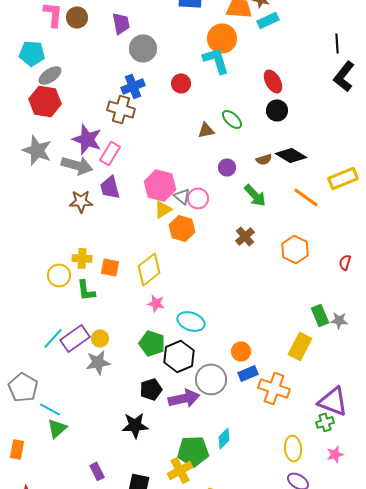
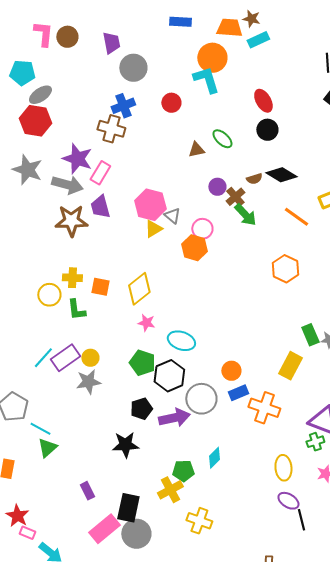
pink circle: (198, 198) -> (202, 229), moved
brown star: (81, 201) -> (71, 221), size x1.4
orange hexagon: (182, 228) -> (194, 248), moved
brown cross: (245, 236) -> (235, 197), moved
green pentagon: (193, 451) -> (183, 471), size x0.7

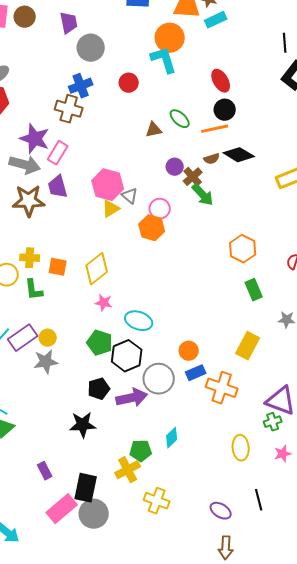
orange line: (296, 217) -> (215, 129), moved, turned -48
green rectangle: (310, 335) -> (254, 290), moved
purple ellipse: (288, 501) -> (221, 511), moved

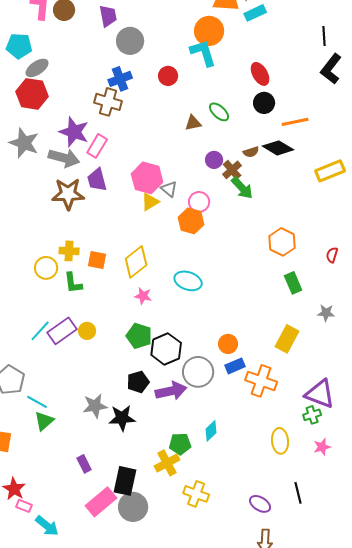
orange line: (215, 129) -> (295, 122), moved
cyan ellipse: (139, 321) -> (188, 281), moved
gray star: (46, 362) -> (95, 406), moved

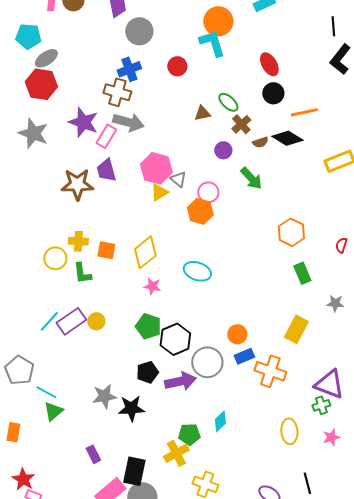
gray arrow: (64, 158) -> (128, 122), moved
brown cross: (232, 170) -> (241, 124), moved

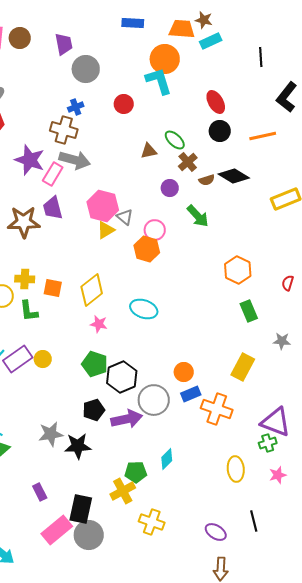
black line: (333, 26) -> (261, 57), moved
blue cross: (129, 69) -> (76, 107), size x0.7
orange line: (304, 112) -> (263, 136), moved

